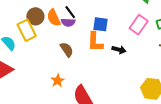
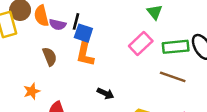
black line: (70, 12) -> (76, 21), moved, turned 40
blue square: (100, 24) -> (83, 33), moved
black arrow: (119, 50) -> (106, 93), moved

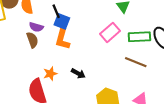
black line: (76, 21) -> (56, 11), turned -40
purple semicircle: (58, 25) -> (36, 27), moved
orange star: (32, 91) -> (50, 74), moved

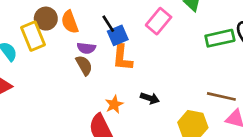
blue square: (62, 21) -> (118, 35), turned -35
pink rectangle: (110, 32) -> (159, 21), moved
brown line: (136, 62) -> (221, 96), moved

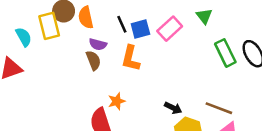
blue square: (118, 35) -> (140, 29), moved
green rectangle: (220, 38) -> (225, 53), turned 68
black arrow: (150, 98) -> (173, 108), moved

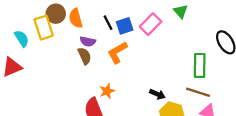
green rectangle: (225, 53) -> (200, 65), moved, turned 30
orange L-shape: (131, 58) -> (117, 52), turned 50

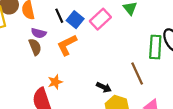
blue square: (125, 26) -> (75, 20), turned -35
green rectangle: (200, 65) -> (155, 47), moved
brown line: (198, 92) -> (137, 73), moved, turned 45

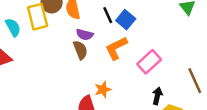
pink rectangle: (100, 19) -> (149, 62), moved
black arrow: (104, 87) -> (157, 96), turned -104

